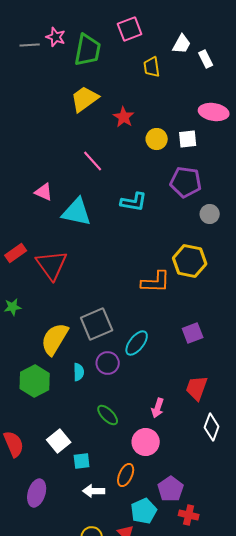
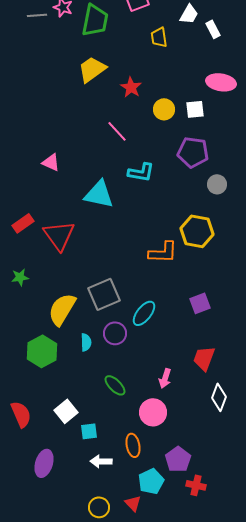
pink line: (93, 161) -> (117, 131), moved
cyan triangle: (77, 212) -> (99, 194), moved
orange ellipse: (126, 475) -> (133, 445), turned -35

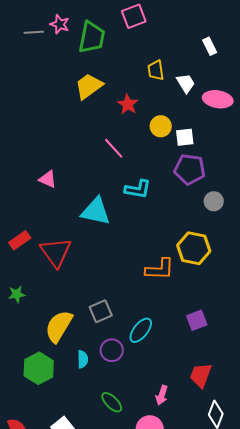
white trapezoid: (189, 14) -> (186, 83), moved, turned -60
yellow trapezoid: (159, 37) -> (156, 70), moved
white square: (195, 109) -> (185, 137), moved
gray square: (104, 294) -> (101, 311), size x0.7

